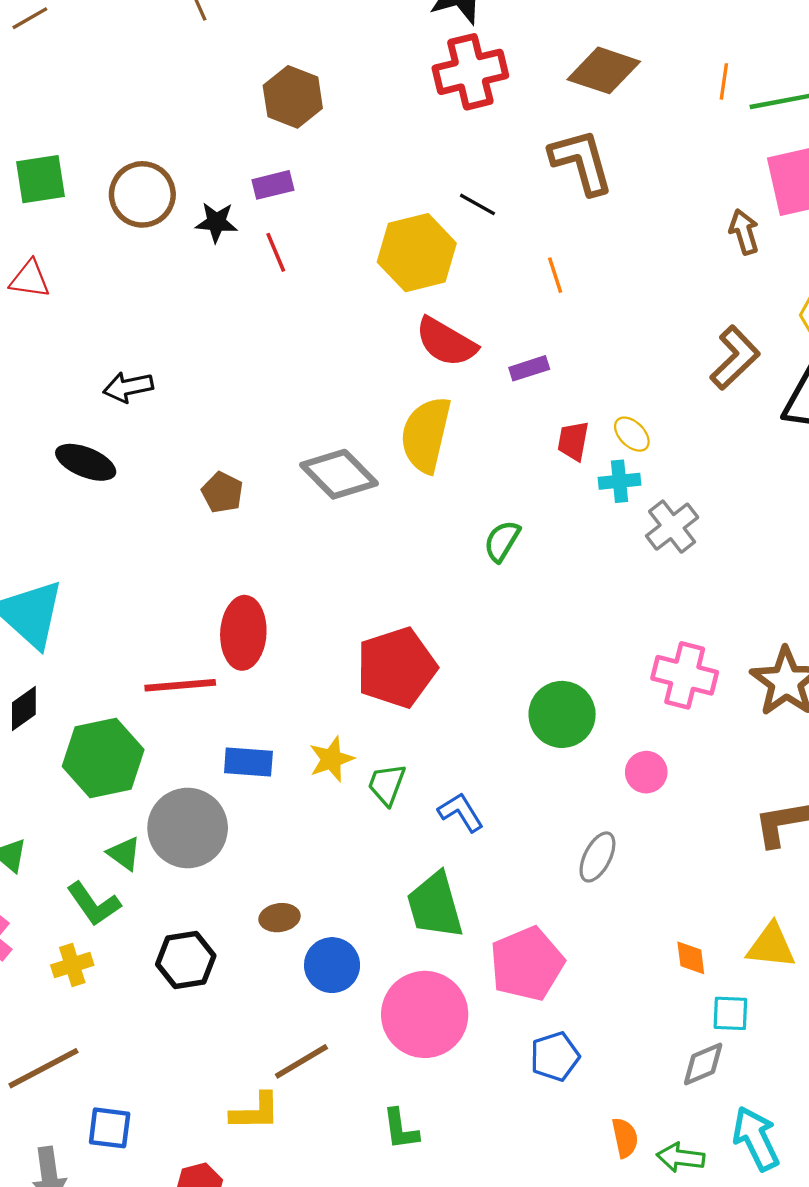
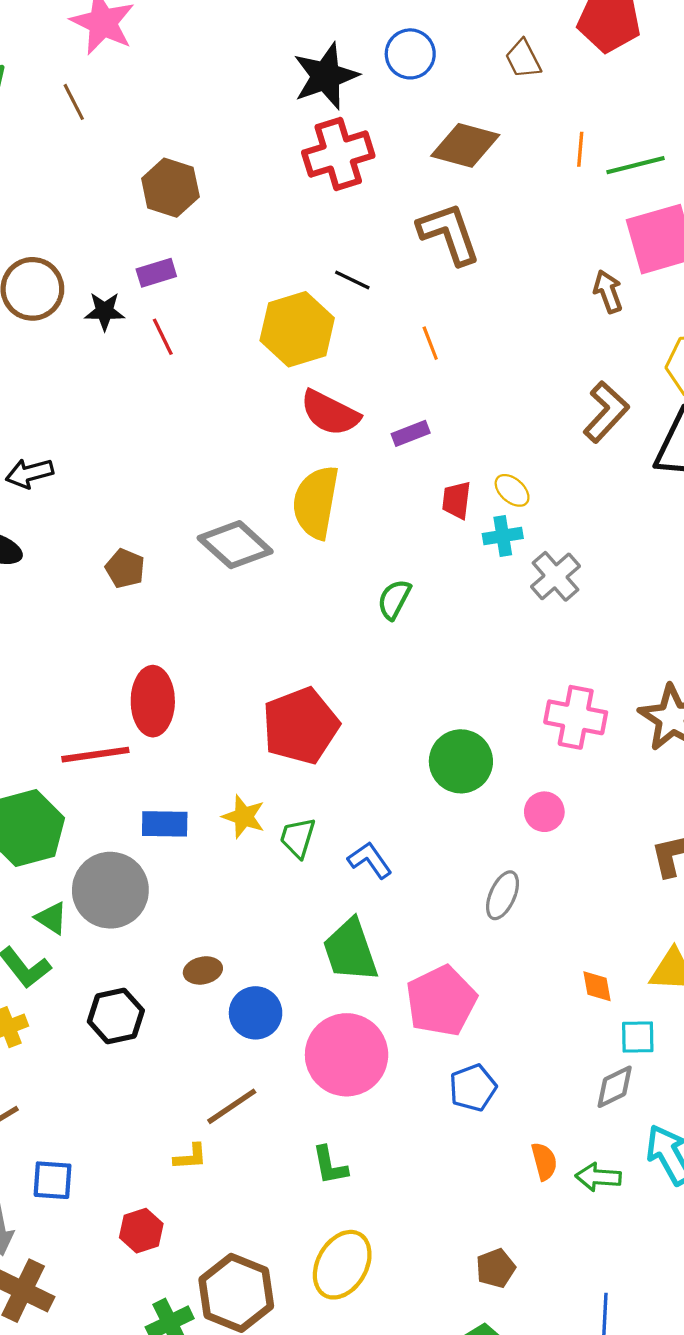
yellow star: (331, 759) -> (244, 817), turned -30
yellow L-shape: (255, 1112) -> (190, 1157), size x0.7

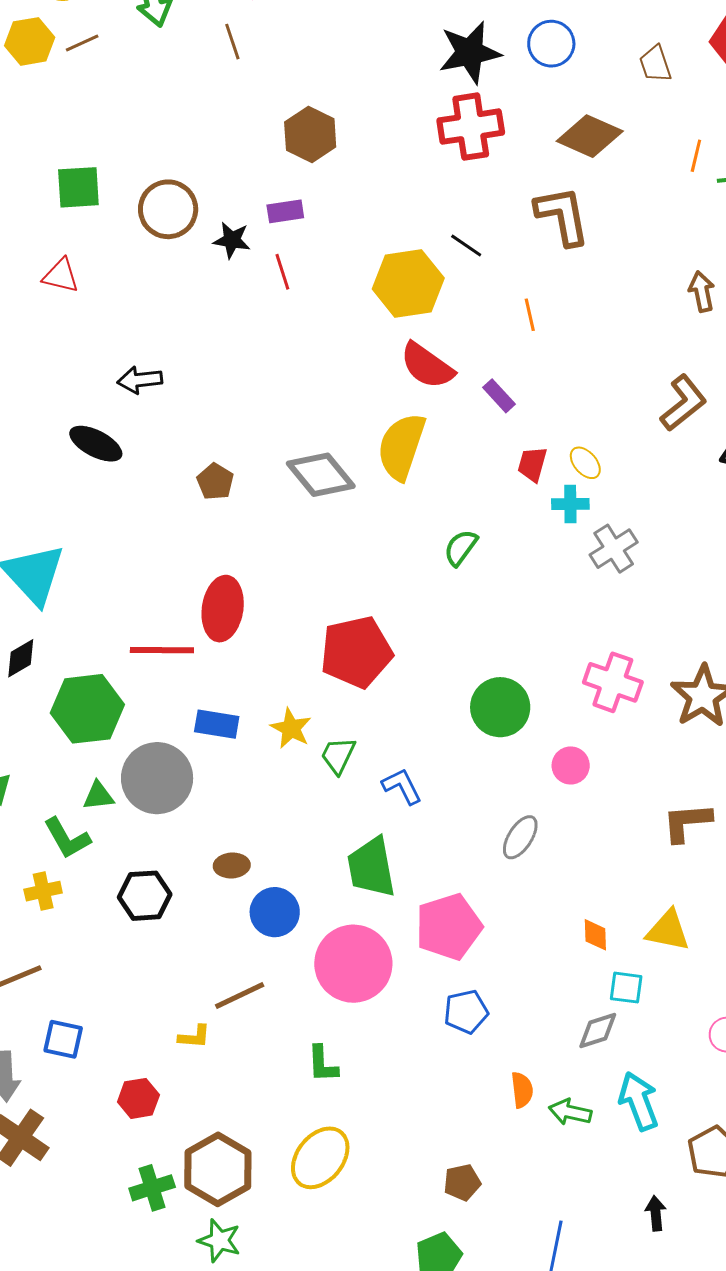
purple rectangle: (411, 433) -> (499, 396), turned 60
green triangle: (51, 918) -> (98, 796), turned -48

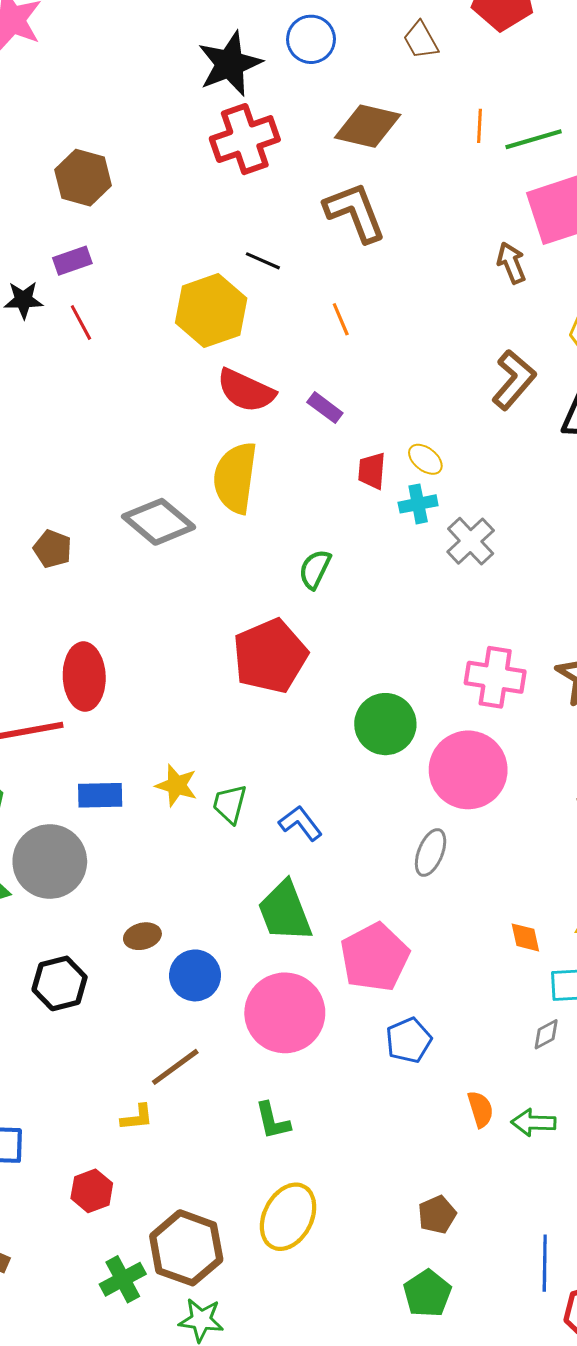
red pentagon: (356, 652) -> (270, 656), moved
pink circle: (571, 765) -> (468, 770), size x2.0
gray diamond: (598, 1030) -> (546, 1034), size x0.7

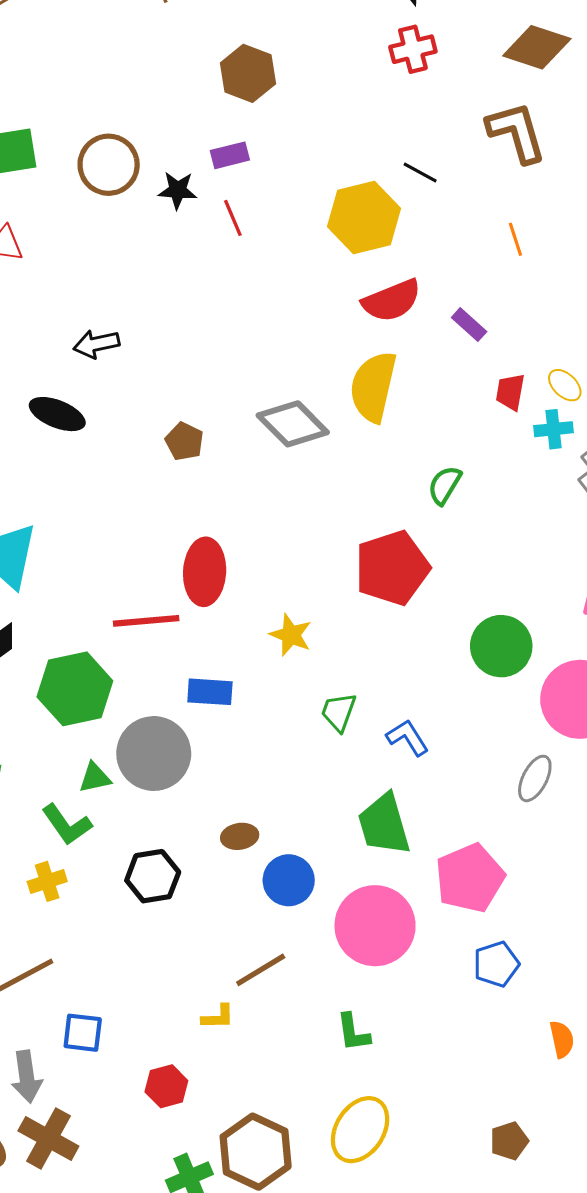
red cross: (245, 139) -> (413, 49), size x0.7
orange line: (341, 319) -> (515, 239), moved
red semicircle: (246, 391) -> (392, 301), turned -52
yellow star: (177, 785) -> (291, 635), moved

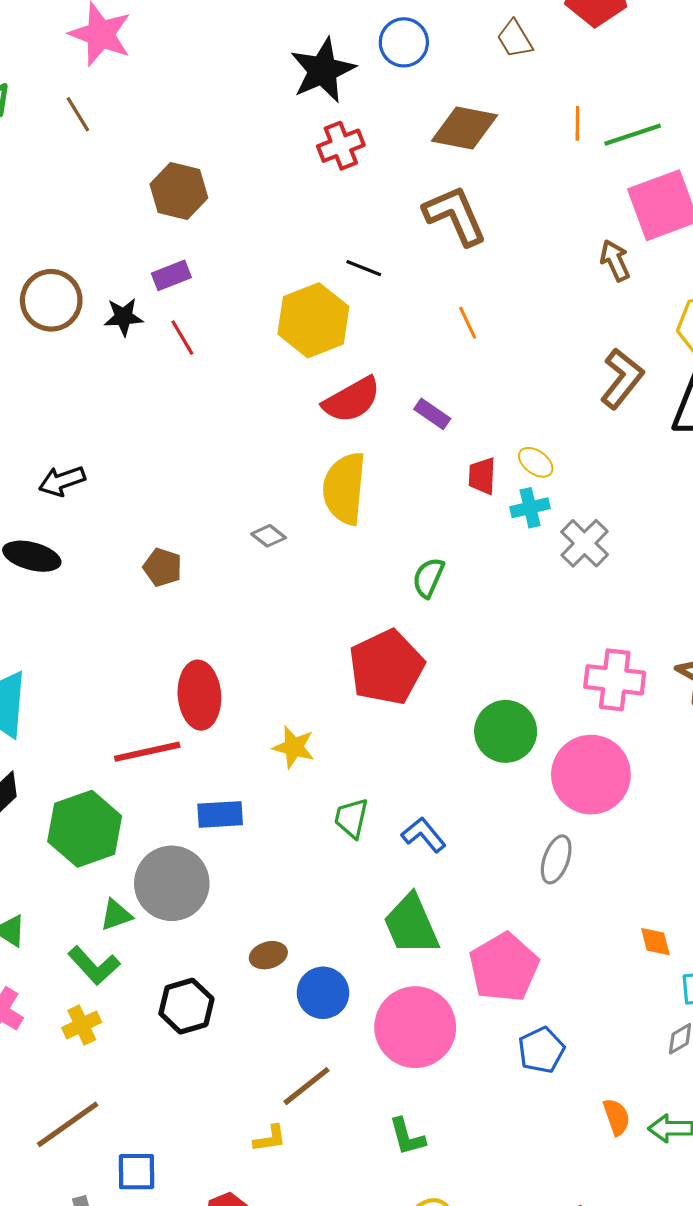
gray diamond: (293, 424) -> (269, 536), size x0.5

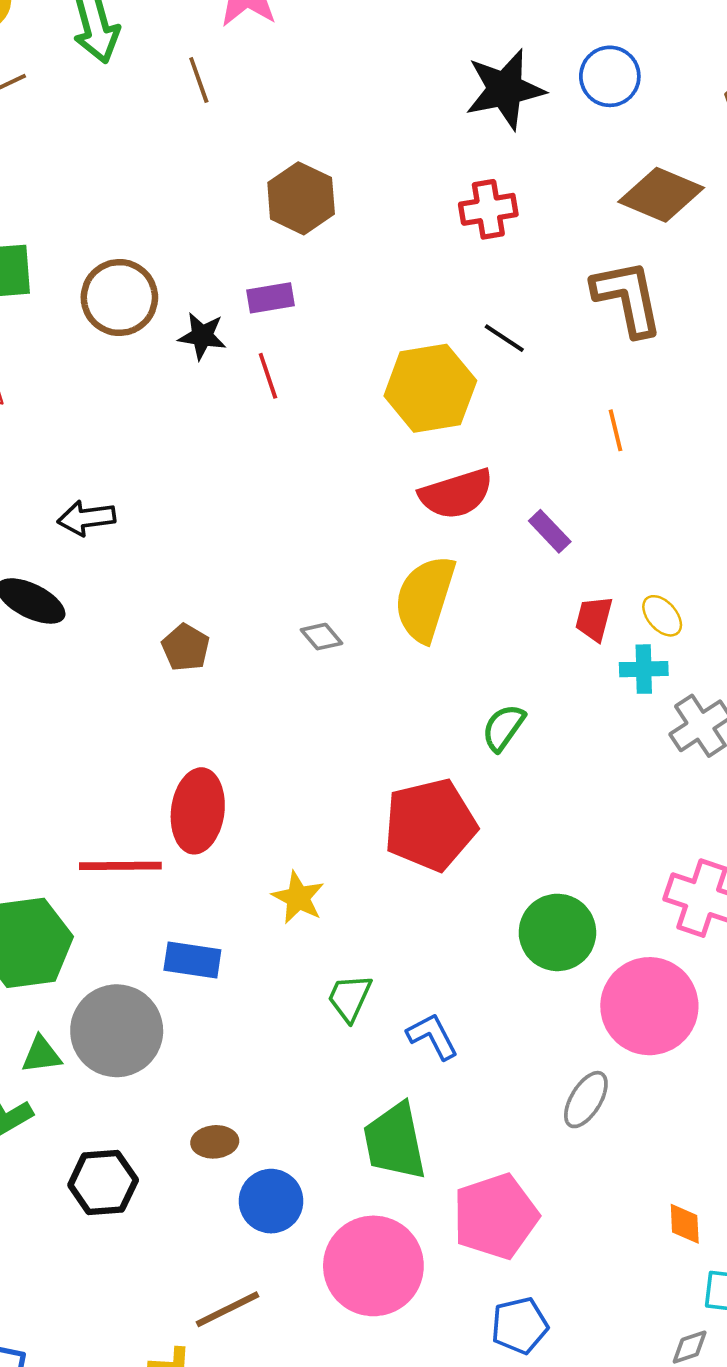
red cross: (341, 146) -> (488, 209), moved

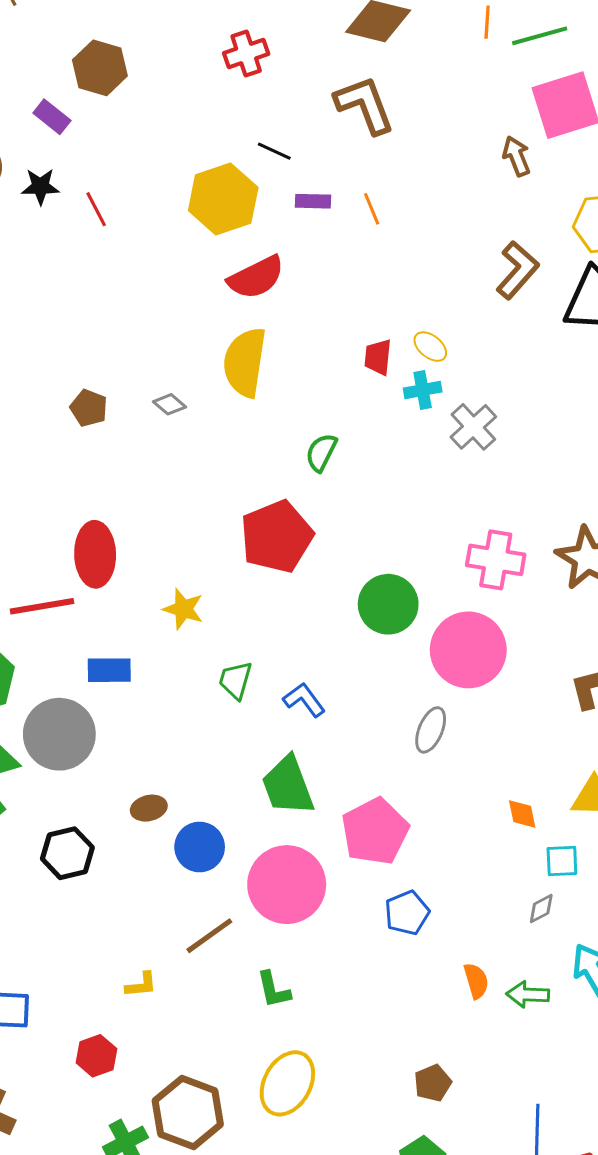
purple rectangle: (270, 298) -> (52, 117), moved, turned 57
purple rectangle: (550, 531) -> (313, 201), moved, turned -36
brown pentagon: (186, 648) -> (89, 408), moved
brown line: (227, 1309) -> (209, 936), moved

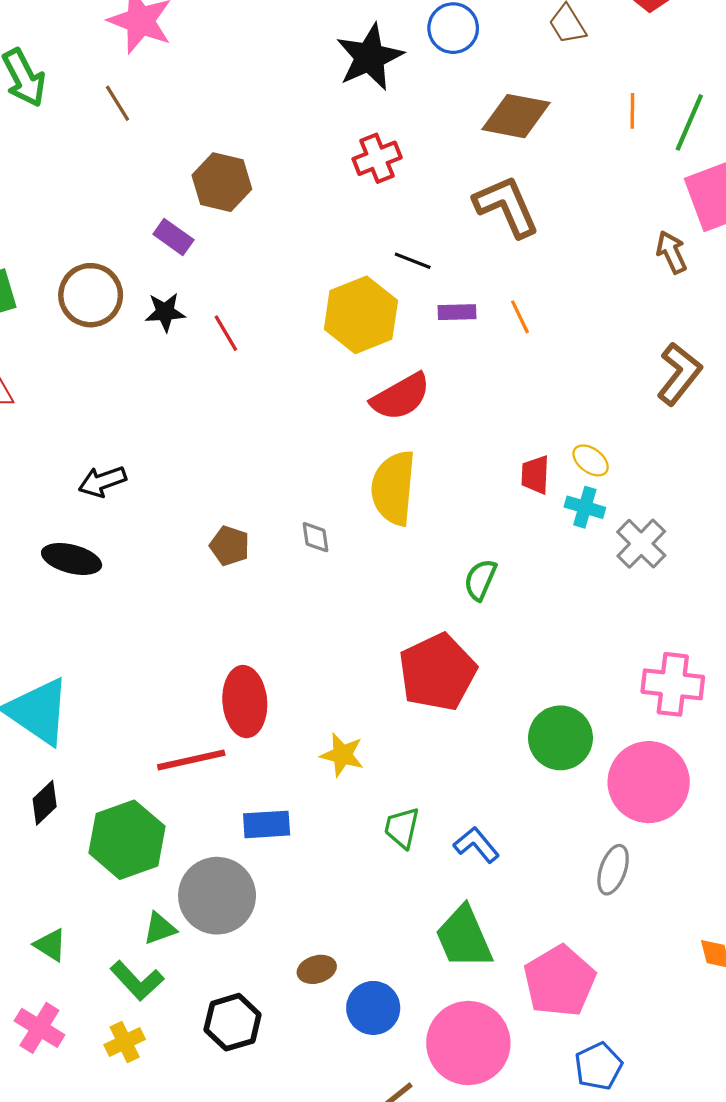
green line: (540, 36) -> (689, 122), turned -48
cyan cross: (423, 390) -> (585, 507), turned 30
gray diamond: (169, 404) -> (315, 537), turned 44

